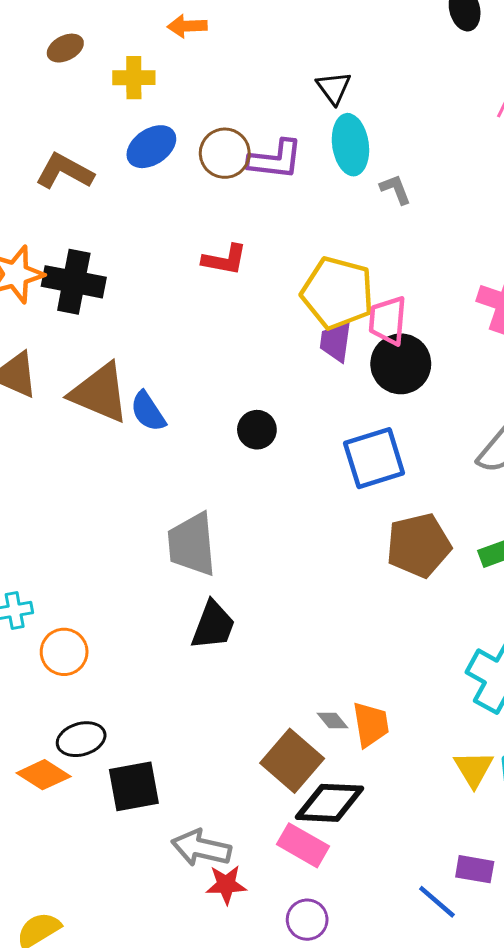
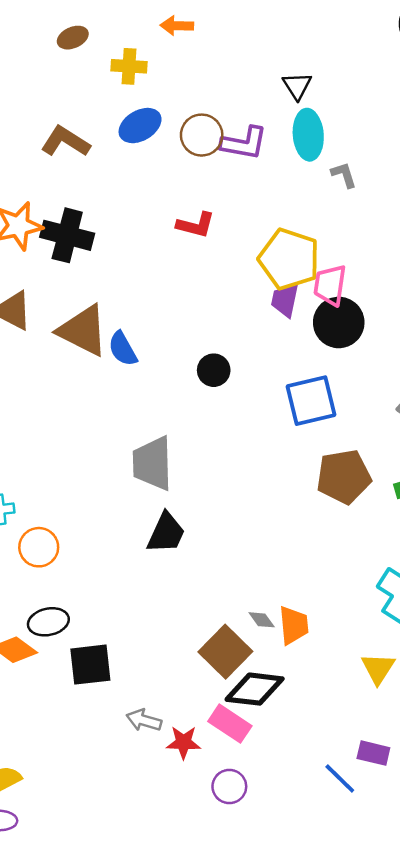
gray arrow: (201, 848) -> (144, 720), size x0.7
red star: (226, 885) -> (183, 742), moved

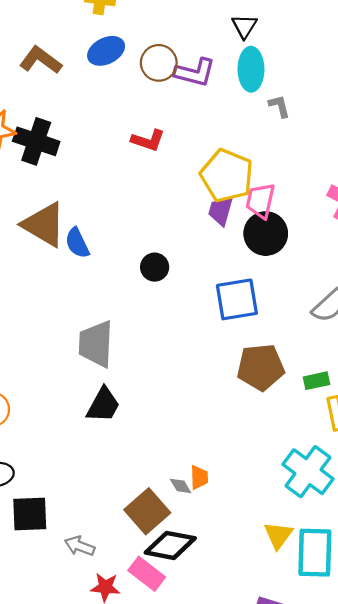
orange trapezoid: (294, 625) -> (199, 477), moved, size x0.7
gray arrow: (144, 720) -> (80, 546), moved

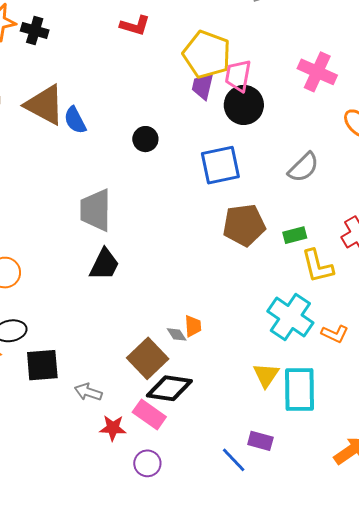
black cross: (36, 141) -> (35, 31), size x0.7

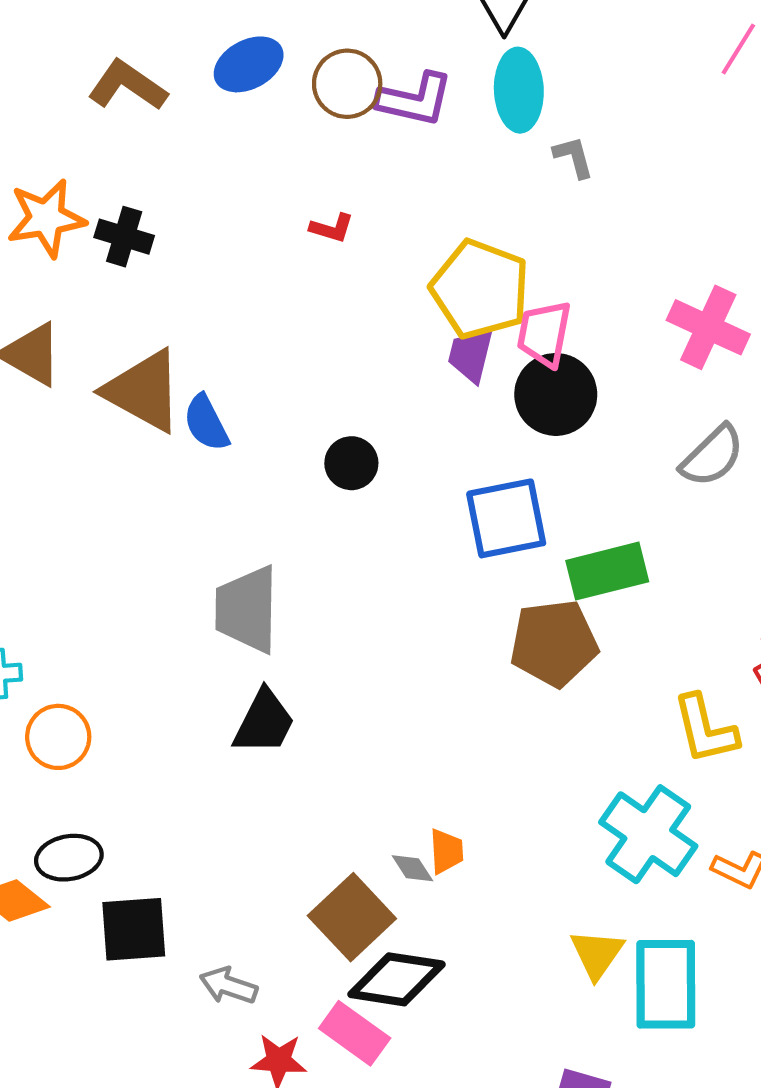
red L-shape: (135, 26) -> (332, 228), size x0.7
gray semicircle: (303, 167) -> (712, 456), moved
green rectangle: (295, 235) -> (607, 571), moved, size x1.6

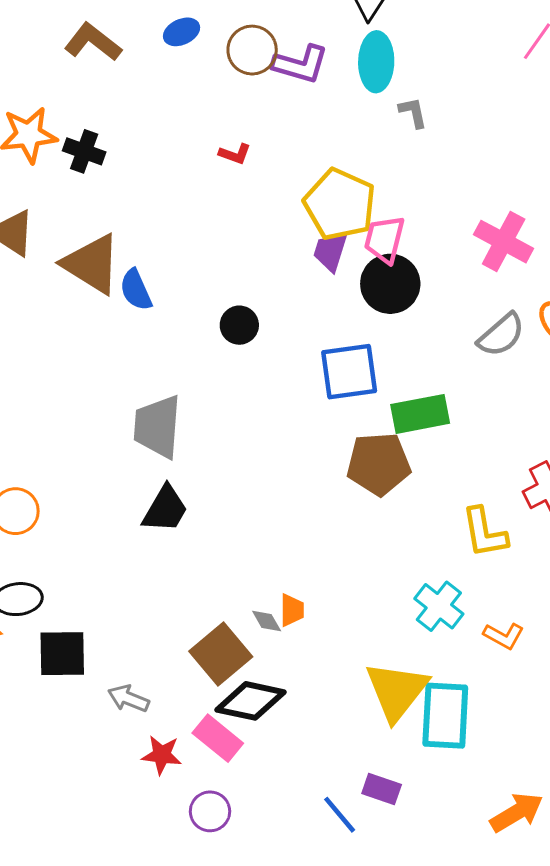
blue ellipse: (249, 64) -> (182, 32), size x0.7
cyan cross: (648, 834) -> (439, 606), size x0.7
yellow triangle: (597, 954) -> (397, 691), size x1.6

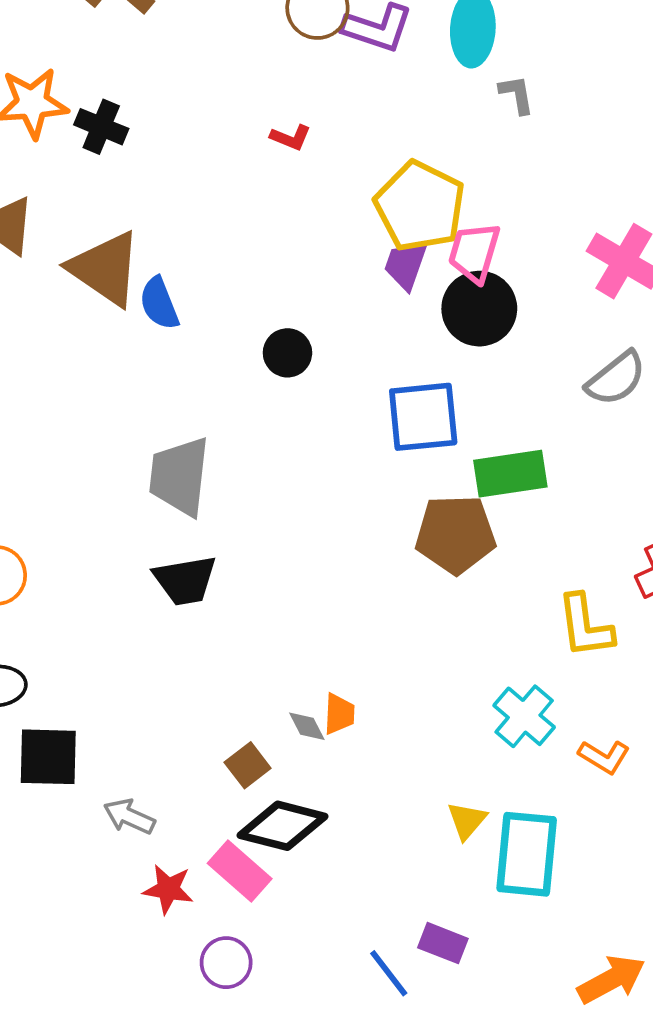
black trapezoid: (165, 509) -> (185, 580), turned 48
brown square: (221, 654) -> (248, 765), size x0.6
yellow triangle: (397, 691) -> (467, 821), size x0.5

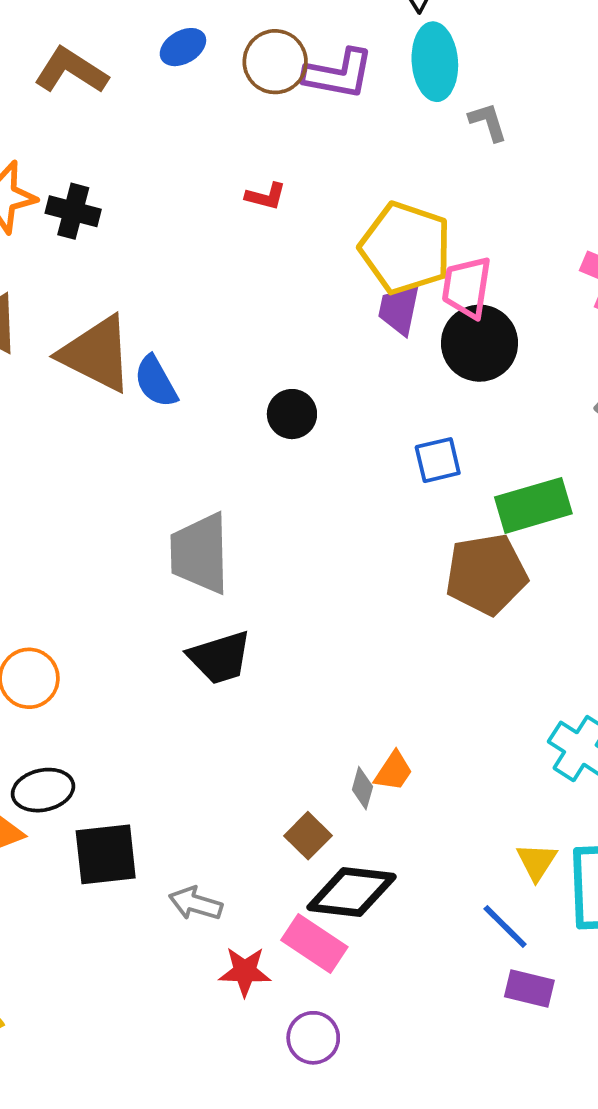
blue square: (423, 417) -> (438, 460), size x0.6
orange trapezoid: (339, 714) -> (393, 771), turned 39
gray diamond: (307, 726) -> (362, 788), turned 51
blue line: (389, 973) -> (505, 927), moved

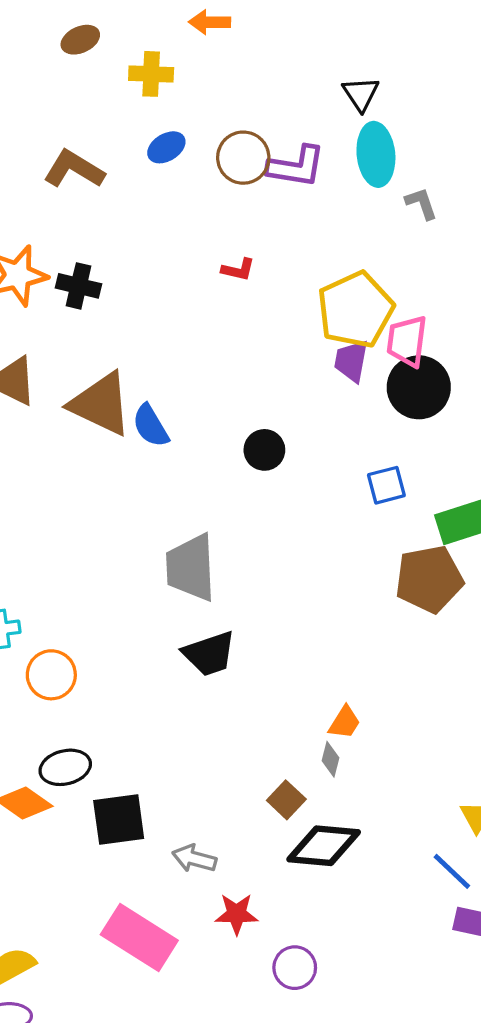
yellow pentagon: (406, 248) -> (355, 310), turned 30
orange trapezoid: (393, 771) -> (344, 722), moved
pink rectangle: (314, 943) -> (139, 938), moved, size x1.4

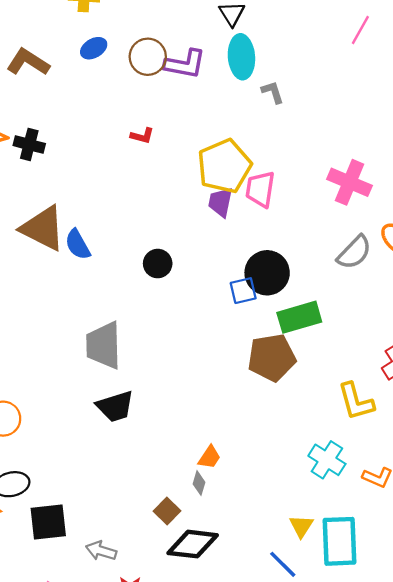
black circle: (419, 387) -> (267, 273), moved

